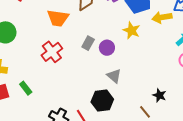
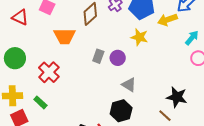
red cross: (52, 52) -> (49, 72), moved
green rectangle: (26, 88) -> (40, 102), moved
black star: (159, 95) -> (177, 97), size x1.5

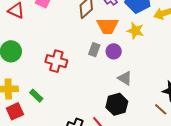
orange trapezoid: (65, 36) -> (108, 26), moved
red cross: (49, 72) -> (56, 61), moved, turned -30

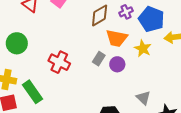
gray triangle: (125, 78) -> (143, 98), moved
green rectangle: (36, 96) -> (33, 92), size x1.6

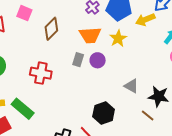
brown diamond: (100, 16) -> (51, 29), moved
yellow star: (143, 48) -> (118, 38), turned 30

